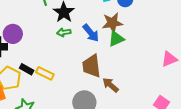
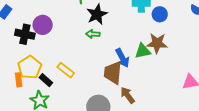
brown star: (112, 23) -> (157, 43), moved
blue arrow: (91, 33) -> (122, 58), moved
black rectangle: (27, 69) -> (46, 80), moved

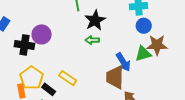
blue circle: (160, 14) -> (144, 26), moved

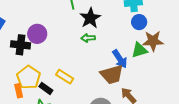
brown trapezoid: (115, 77) -> (112, 74), turned -105

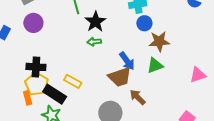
purple circle: (37, 34) -> (33, 23), moved
black cross: (20, 45) -> (36, 67), moved
green triangle: (139, 50) -> (155, 65), moved
black rectangle: (46, 88) -> (55, 94), size x1.6

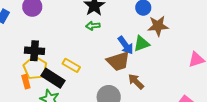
green triangle: (155, 65) -> (142, 44), moved

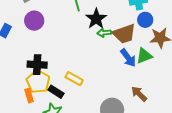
green arrow: (93, 26) -> (104, 33), moved
brown trapezoid: (118, 61) -> (124, 34), moved
black rectangle: (53, 78) -> (56, 92), size x0.7

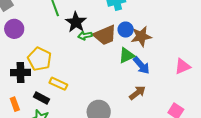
blue circle: (145, 20) -> (126, 30), moved
blue arrow: (128, 58) -> (141, 65), moved
yellow pentagon: (38, 82) -> (40, 59), moved
brown arrow: (139, 94) -> (137, 93), moved, turned 102

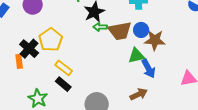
black cross: (21, 73) -> (29, 49), turned 30
black rectangle: (41, 98) -> (63, 84), moved
orange rectangle: (15, 104) -> (19, 61), moved

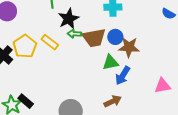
yellow rectangle: (64, 68) -> (50, 42), moved
blue arrow: (148, 68) -> (123, 75), turned 60
black rectangle: (63, 84) -> (26, 101), moved

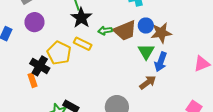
black star: (69, 19) -> (81, 18), moved
green triangle: (110, 63) -> (146, 52), turned -36
brown arrow: (113, 101) -> (148, 82), moved

